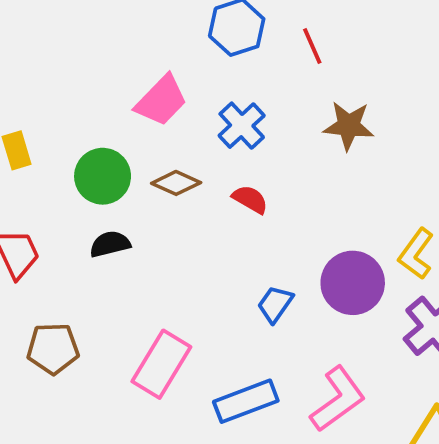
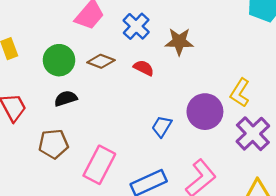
brown star: (349, 126) -> (179, 42), moved
brown pentagon: (53, 349) -> (53, 144), moved

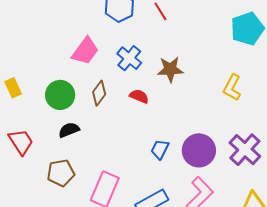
brown diamond: (101, 61) -> (99, 93), turned -70
yellow L-shape: (240, 93) -> (232, 88), moved
purple circle: (205, 112) -> (199, 150), moved

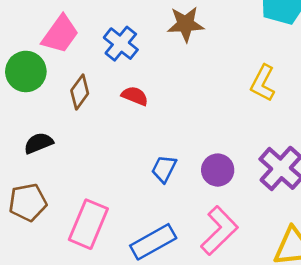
brown star: (170, 69) -> (185, 24), moved
green circle: (60, 95) -> (26, 71), moved
purple circle: (199, 150) -> (218, 170), size x0.7

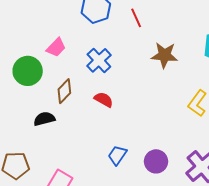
brown star: (185, 24) -> (164, 55), moved
pink trapezoid: (60, 34) -> (56, 47), size x0.7
black semicircle: (39, 143) -> (44, 119), moved

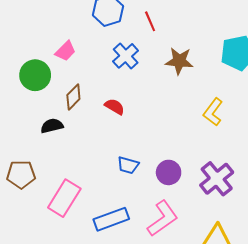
blue cross: (99, 60) -> (126, 56), moved
blue trapezoid: (117, 155) -> (128, 165), turned -110

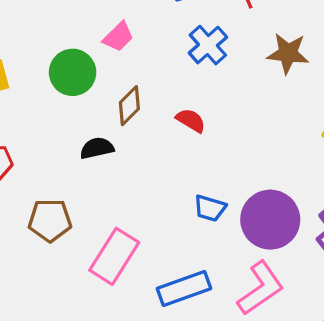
purple circle: (169, 172) -> (270, 220), size x1.6

